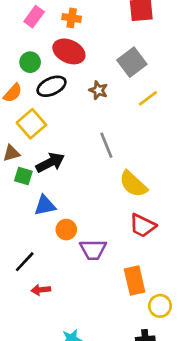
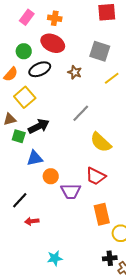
gray square: (132, 62) -> (100, 51), turned -35
gray line: (106, 145) -> (81, 113), turned 66
red trapezoid: (143, 226) -> (96, 176), moved

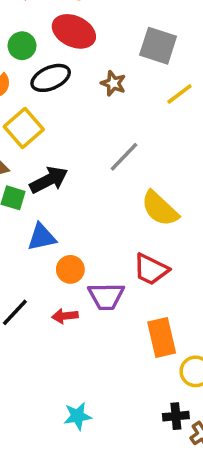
red arrow: (32, 221) -> (65, 316), moved

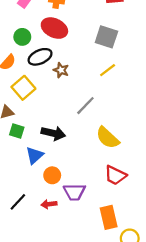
brown star: (113, 83) -> (61, 70), moved
yellow line: (179, 94) -> (108, 70), moved
black arrow: (49, 180) -> (53, 133), moved, turned 40
blue triangle: (42, 237) -> (34, 155), turned -30
red trapezoid: (151, 269) -> (115, 175), moved

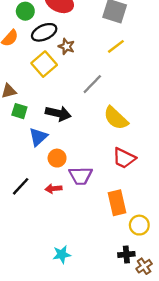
yellow square: (23, 88) -> (44, 64), moved

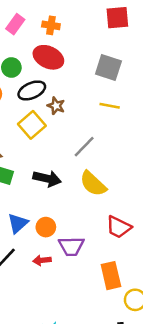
yellow line: (116, 46) -> (110, 106), turned 48
yellow semicircle: (116, 118) -> (93, 184), moved
blue triangle: (38, 137) -> (18, 223), moved

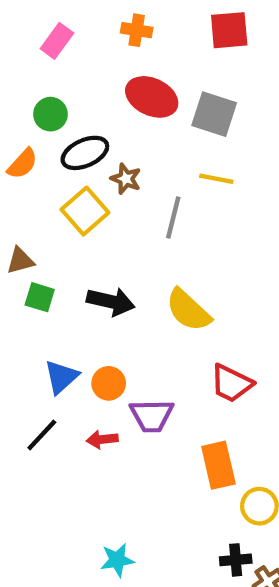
orange cross: (51, 25) -> (137, 30), moved
red ellipse: (48, 57) -> (152, 97), moved
gray line: (84, 147) -> (173, 218), moved, turned -30

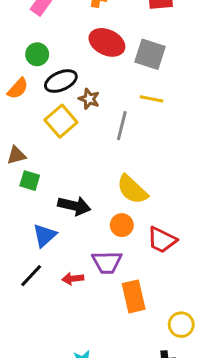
black arrow: (111, 302) -> (74, 206), moved
orange circle: (109, 383) -> (122, 225), moved
orange rectangle: (218, 465) -> (134, 296), moved

